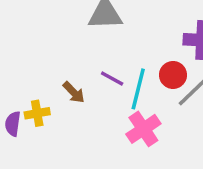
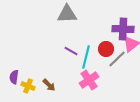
brown arrow: (74, 92) -> (49, 85), moved
yellow cross: (37, 113) -> (28, 86), moved, turned 32

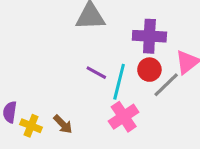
purple cross: (123, 29) -> (149, 36), moved

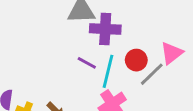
purple cross: (149, 36) -> (105, 29), moved

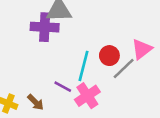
purple cross: (105, 29) -> (45, 27), moved
purple line: (87, 63) -> (63, 87), moved

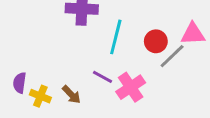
pink triangle: (142, 49) -> (193, 34), turned 35
cyan line: (83, 66) -> (116, 37), moved

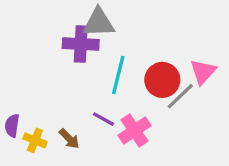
pink triangle: (193, 34) -> (203, 72), turned -45
red circle: (156, 41) -> (162, 80), size x1.4

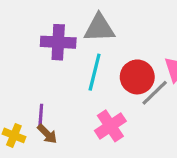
gray triangle: (99, 23) -> (99, 28), moved
purple line: (104, 119) -> (41, 115), moved, turned 65

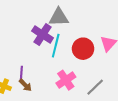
purple cross: (58, 42) -> (43, 34), moved, turned 30
gray line: (155, 93) -> (95, 87), moved

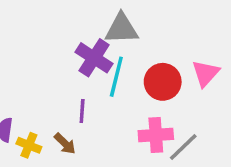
purple line: (21, 73) -> (82, 111), moved
pink cross: (66, 80) -> (156, 135), moved, turned 30

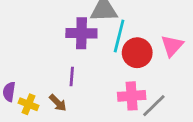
purple cross: (94, 58) -> (81, 33), turned -32
cyan line: (116, 77) -> (119, 36), moved

